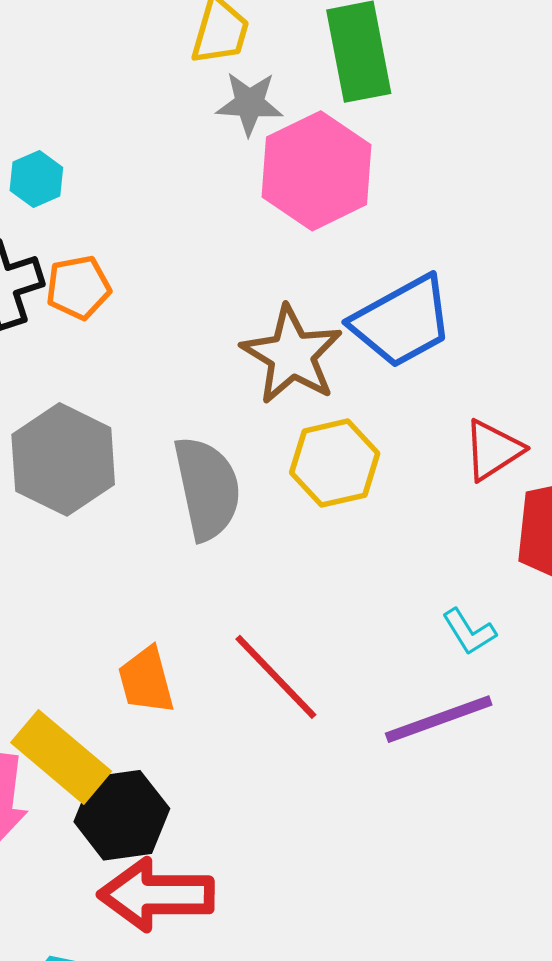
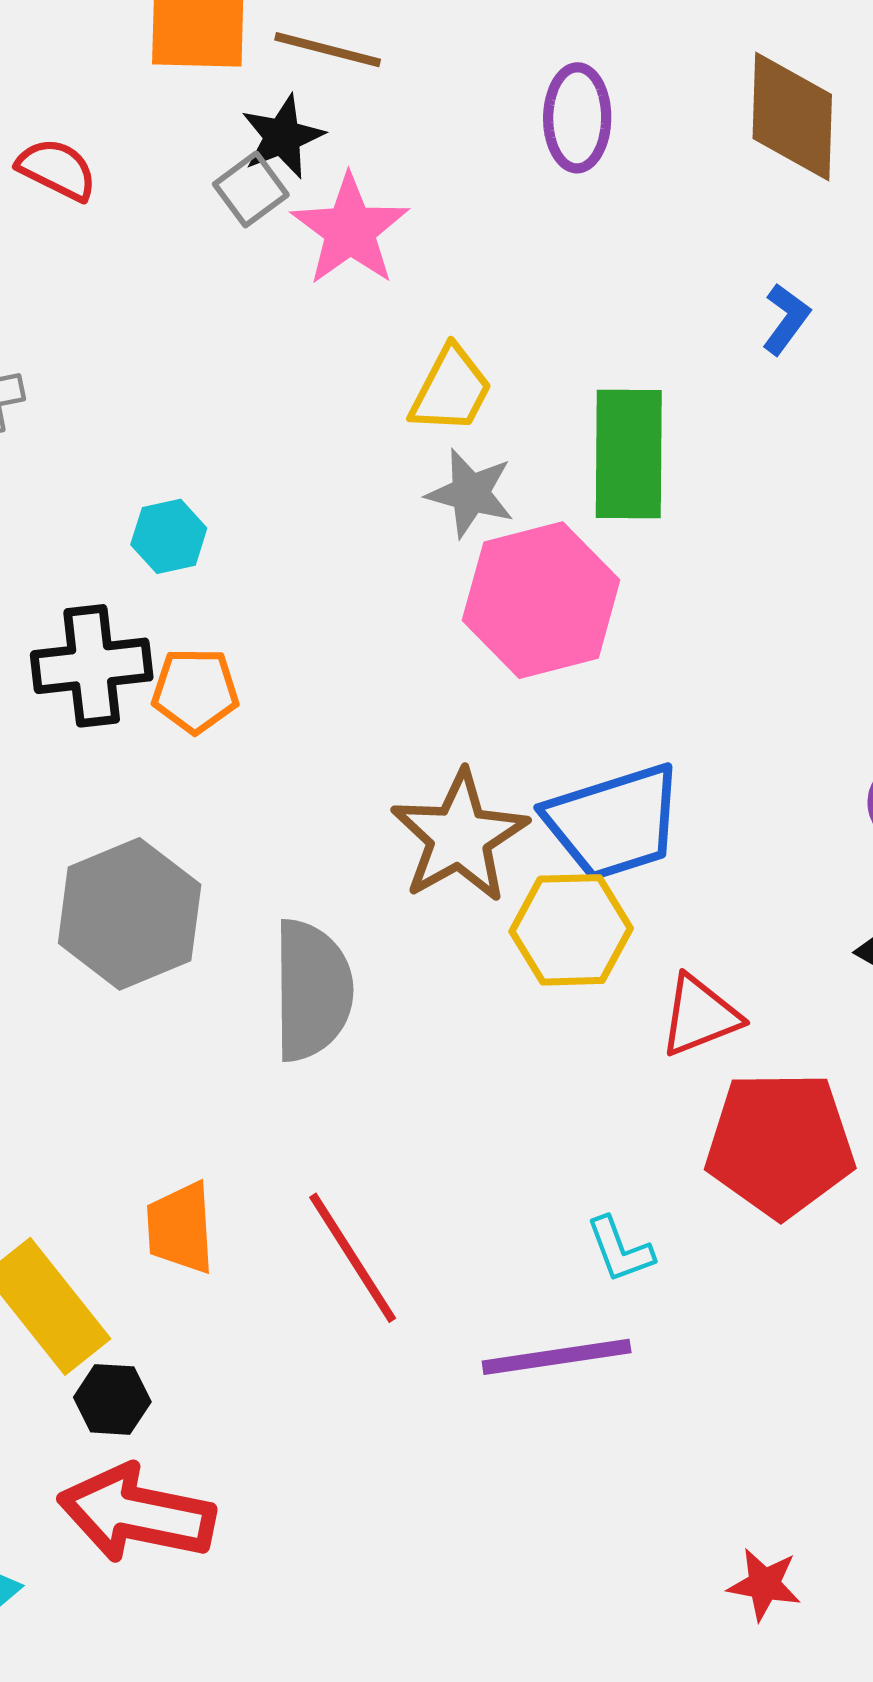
yellow hexagon: (335, 463) -> (571, 930), moved
black hexagon: (122, 815) -> (112, 1399), size x0.6

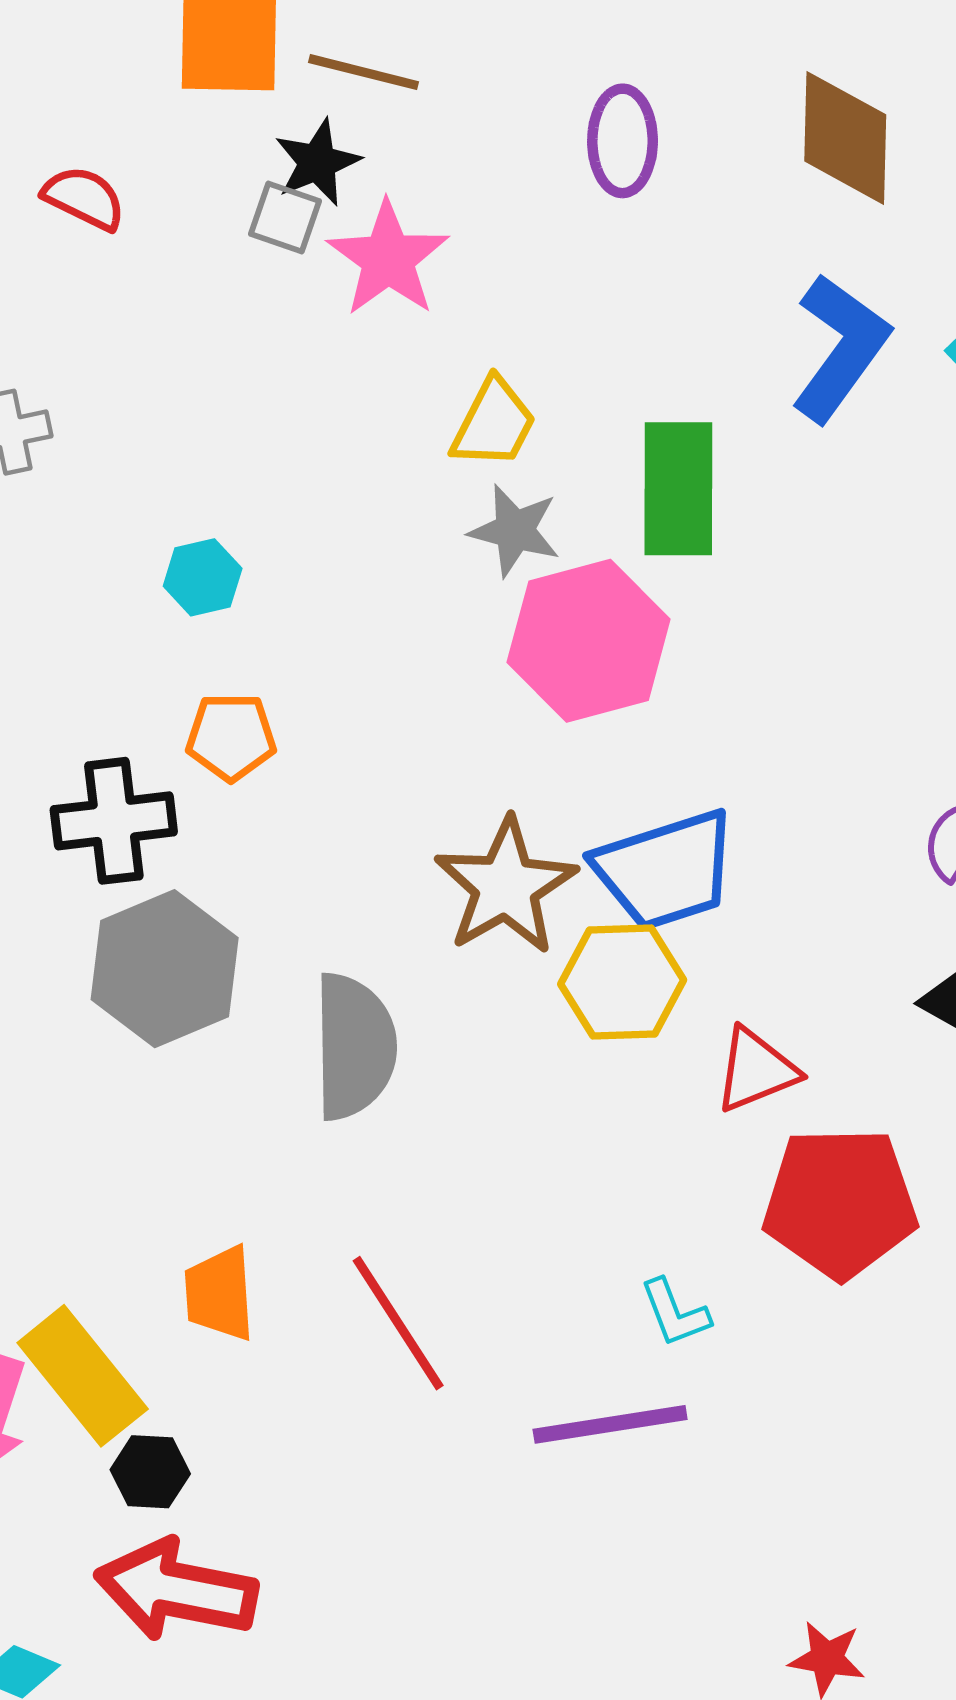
gray square: (251, 189) -> (285, 217), turned -34
blue L-shape: (786, 319) -> (840, 348), size x2.0
black cross: (92, 666) -> (114, 821), moved

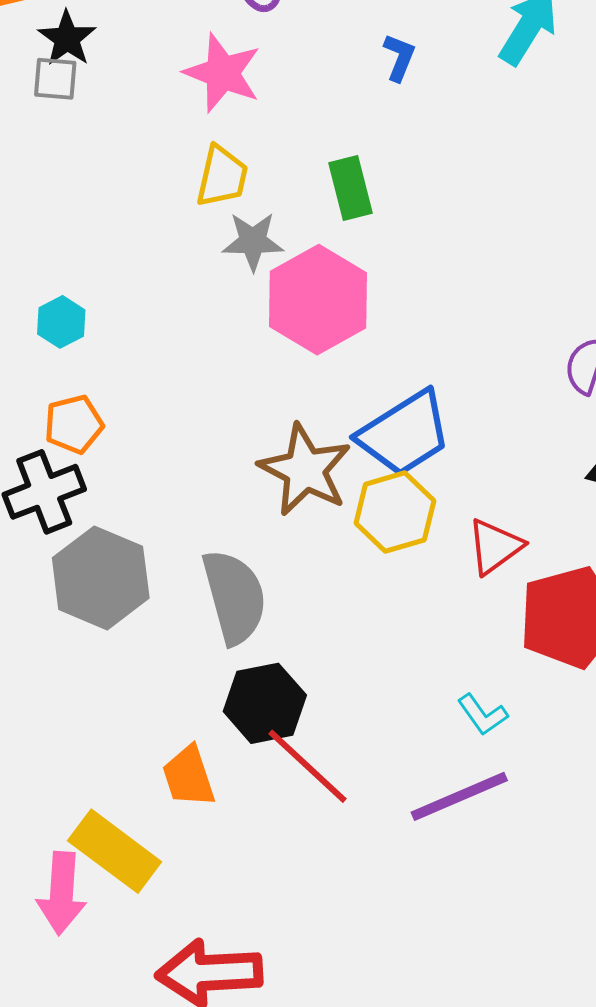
pink star: (388, 259) -> (223, 73), moved
blue L-shape: (840, 348) -> (399, 57), moved, size x0.5
green rectangle: (678, 489) -> (351, 188), size x0.7
orange pentagon: (231, 737) -> (74, 424), moved
black hexagon: (150, 1472) -> (265, 703), moved, size x1.6

